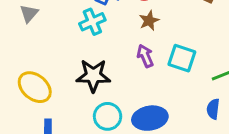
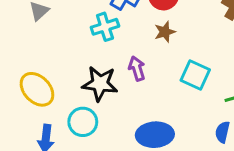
purple arrow: (145, 56) -> (137, 68), moved
cyan circle: (108, 116) -> (83, 122), moved

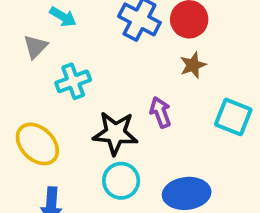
cyan cross: (105, 27) -> (73, 81), moved
cyan circle: (83, 122) -> (121, 181), moved

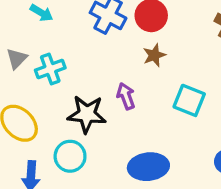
gray triangle: (35, 47) -> (17, 59), moved
cyan circle: (121, 181) -> (70, 156), moved

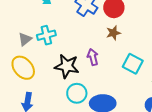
gray triangle: (17, 59) -> (25, 39), moved
cyan circle: (70, 156) -> (77, 93), moved

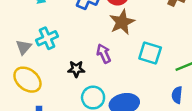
brown star: (113, 33) -> (122, 22), size x1.5
black star: (67, 66) -> (76, 69), size x0.6

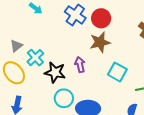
cyan cross: (47, 38) -> (35, 58), moved, turned -30
black star: (76, 69) -> (55, 72), size x1.5

